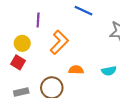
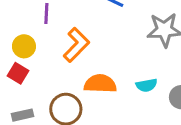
orange semicircle: (76, 70) -> (100, 84), size x1.5

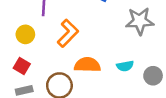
red square: (18, 73) -> (22, 66), moved

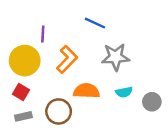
gray star: (140, 21) -> (116, 57), moved
yellow circle: (25, 34) -> (25, 61), size x1.6

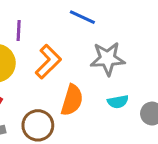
orange semicircle: (86, 91) -> (72, 100), turned 105

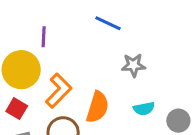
gray star: (108, 59) -> (133, 65), size x0.7
orange L-shape: (48, 62) -> (59, 91), moved

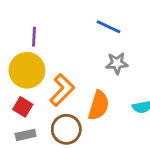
purple line: (44, 37) -> (34, 37), moved
gray star: (133, 65) -> (117, 63), moved

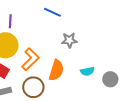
blue line: (108, 27) -> (52, 12), moved

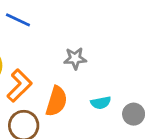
blue line: (52, 12) -> (18, 20), moved

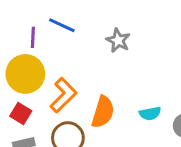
gray star: (75, 58) -> (118, 40), moved, turned 30

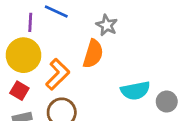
orange semicircle: (103, 112) -> (93, 54), moved
cyan semicircle: (150, 113) -> (135, 91), size x1.5

